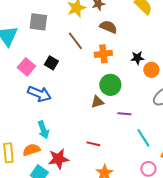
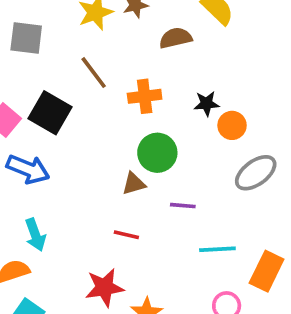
brown semicircle: (108, 27) -> (176, 38), moved, turned -36
black square: (51, 63) -> (50, 113), size x1.6
cyan line: (143, 138) -> (217, 249), turned -60
red line: (93, 144) -> (126, 235), moved
red star: (58, 159) -> (105, 288), moved

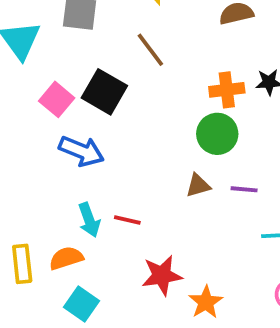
orange cross: (145, 96) -> (227, 90), moved
brown triangle: (134, 184) -> (198, 185), moved
red line: (126, 235) -> (127, 220), moved

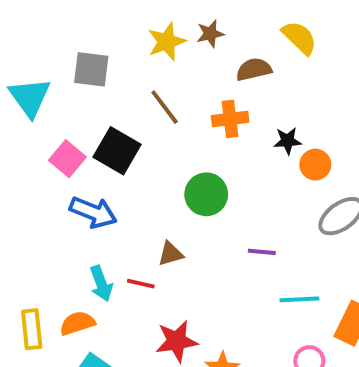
orange cross: (227, 90) -> (230, 119), moved
green circle: (217, 134) -> (206, 194), moved
brown triangle: (198, 185) -> (171, 254), moved

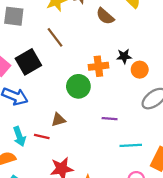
brown semicircle: (254, 69) -> (105, 16), turned -126
orange cross: (230, 119) -> (98, 66), moved
black square: (117, 151) -> (28, 62), turned 30

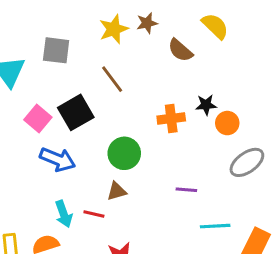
green circle: (78, 86) -> (124, 153), moved

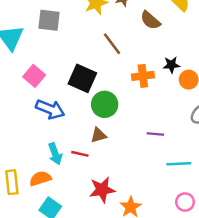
brown line: (112, 79) -> (112, 44), moved
black square: (76, 112) -> (82, 78), moved, turned -36

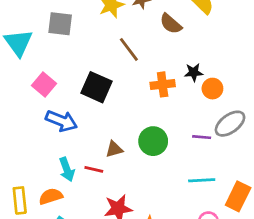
green circle: (105, 104) -> (153, 141), moved
purple line: (155, 134) -> (202, 137), moved

